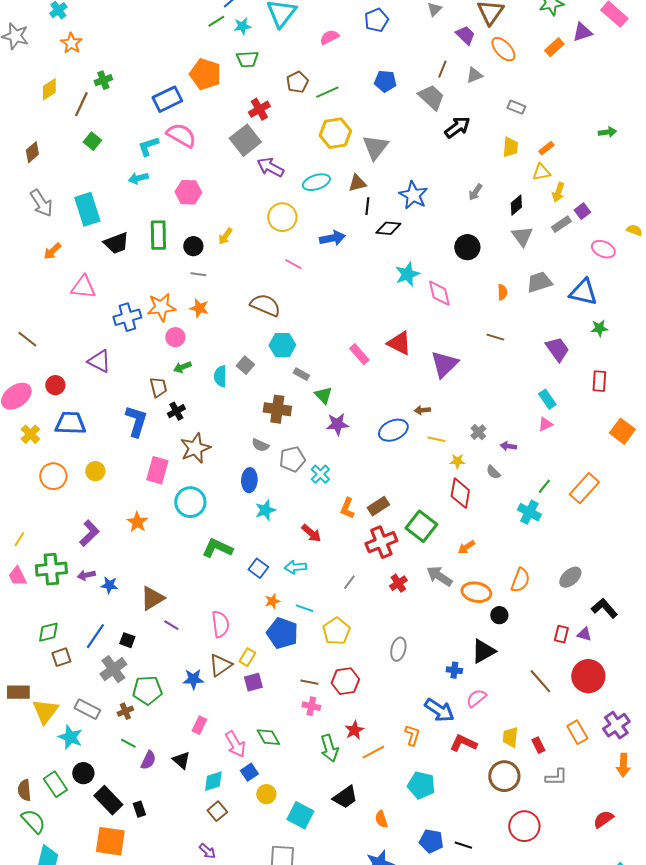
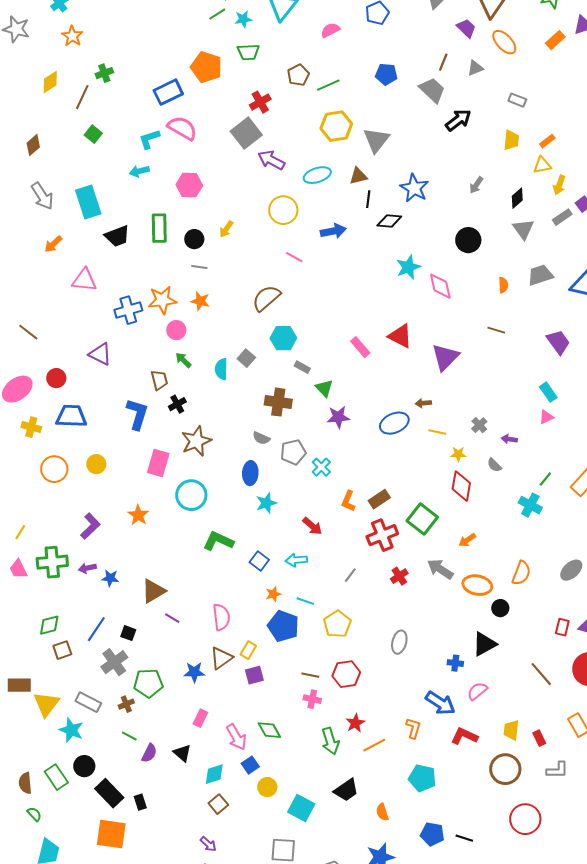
brown semicircle: (265, 305) -> (266, 298), turned -64
green arrow: (182, 367) -> (183, 360), turned 66
yellow cross: (30, 434) -> (31, 427), turned -30
green semicircle: (33, 821) -> (34, 814), size x0.6

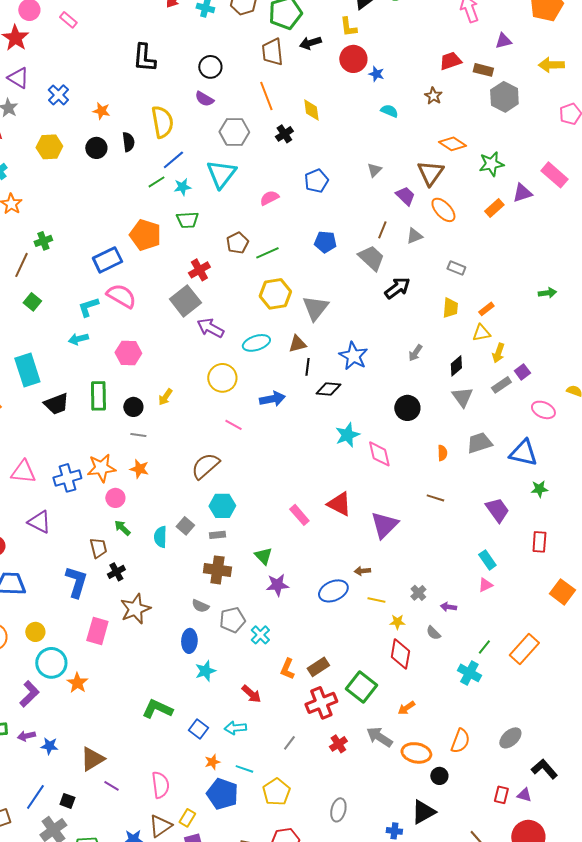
pink triangle: (84, 280) -> (23, 472), moved
gray rectangle: (302, 367) -> (217, 535), moved, turned -35
cyan circle: (191, 495) -> (51, 663), moved

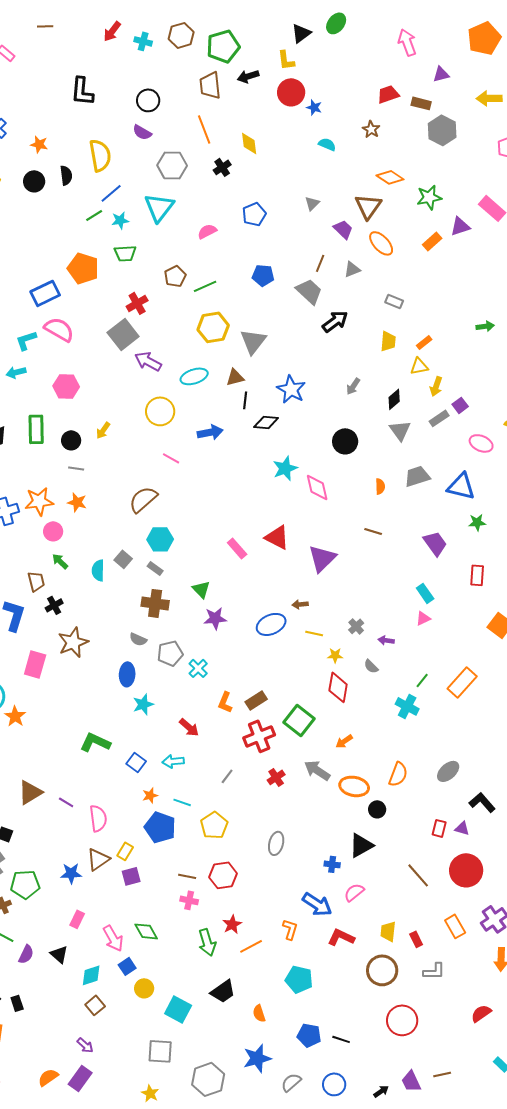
gray rectangle: (217, 535) -> (155, 568), turned 42
purple line: (111, 786) -> (66, 802), moved

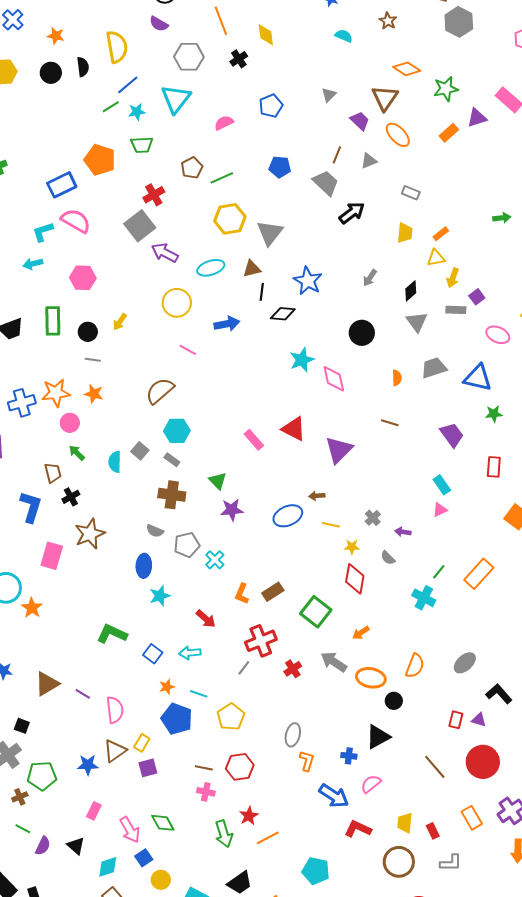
gray rectangle: (439, 418) -> (456, 310), turned 36
red cross: (259, 736) -> (261, 641), moved
orange L-shape: (290, 929) -> (307, 761), moved

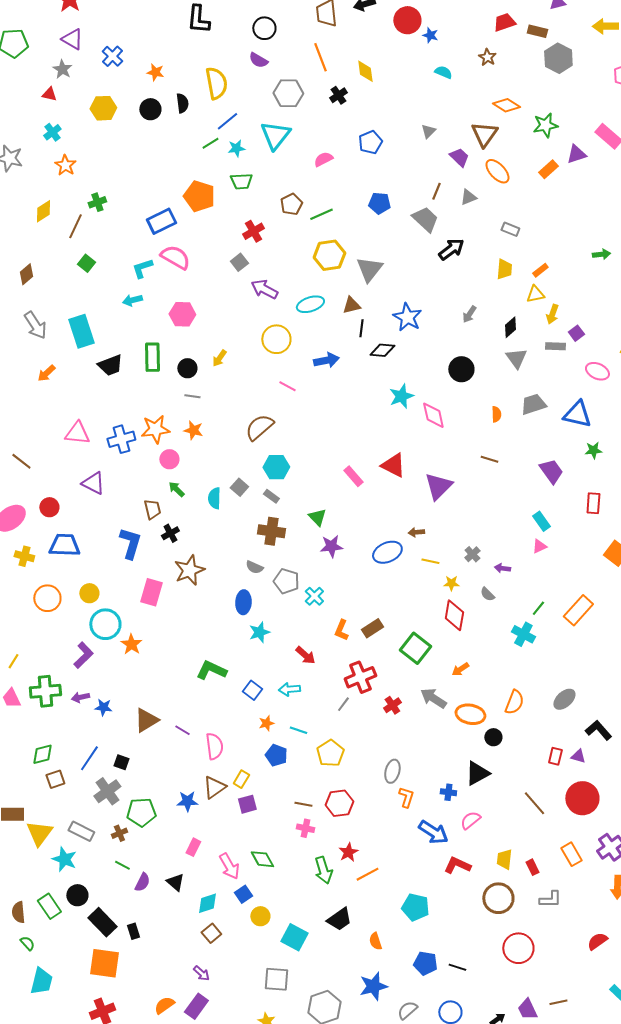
gray square: (140, 226) -> (239, 262), size x0.6
gray pentagon: (187, 545) -> (286, 581), turned 30
blue pentagon: (177, 719) -> (276, 755), size x0.7

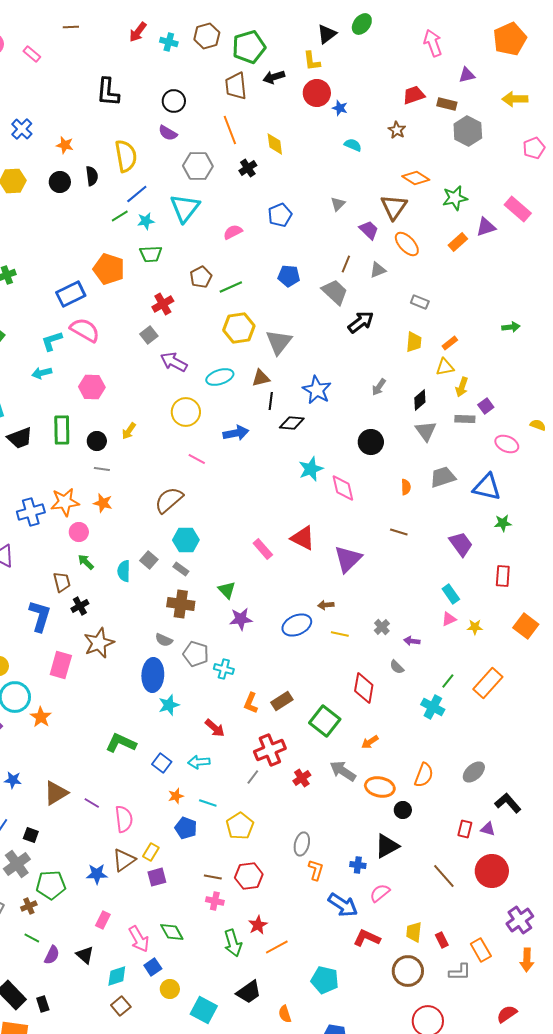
yellow star: (451, 583) -> (475, 627), moved
cyan cross: (314, 596) -> (224, 669), turned -30
blue ellipse: (243, 602) -> (153, 675), size x1.4
orange rectangle: (571, 854) -> (481, 950), moved

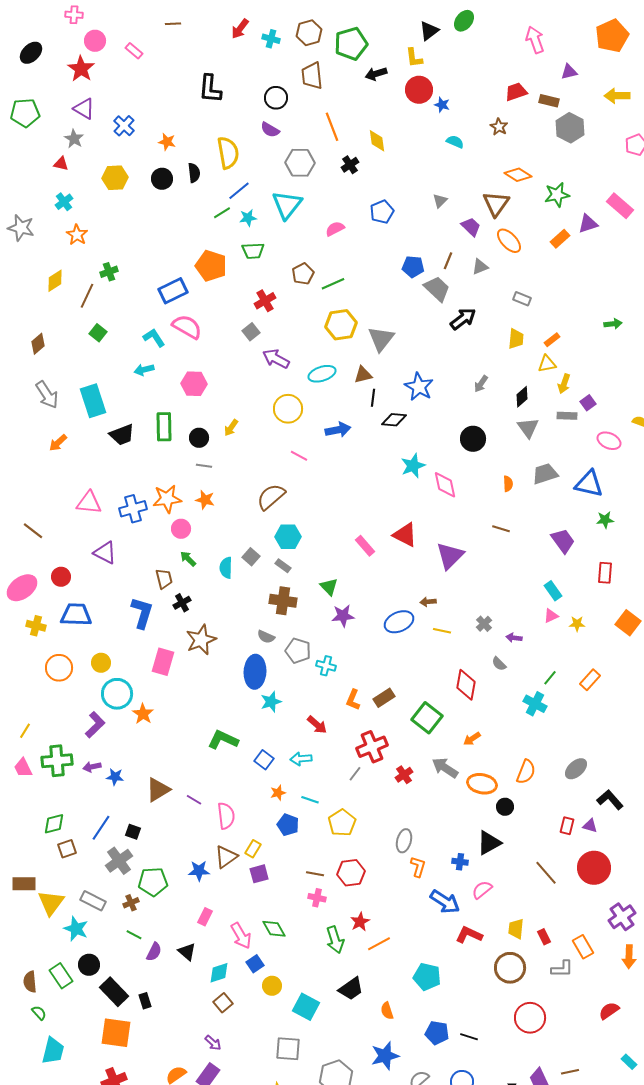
brown trapezoid: (236, 86) -> (312, 76), moved
blue pentagon: (289, 276) -> (413, 267), moved
cyan L-shape: (52, 341) -> (154, 338), turned 75
orange rectangle: (488, 683) -> (590, 680), size x0.7

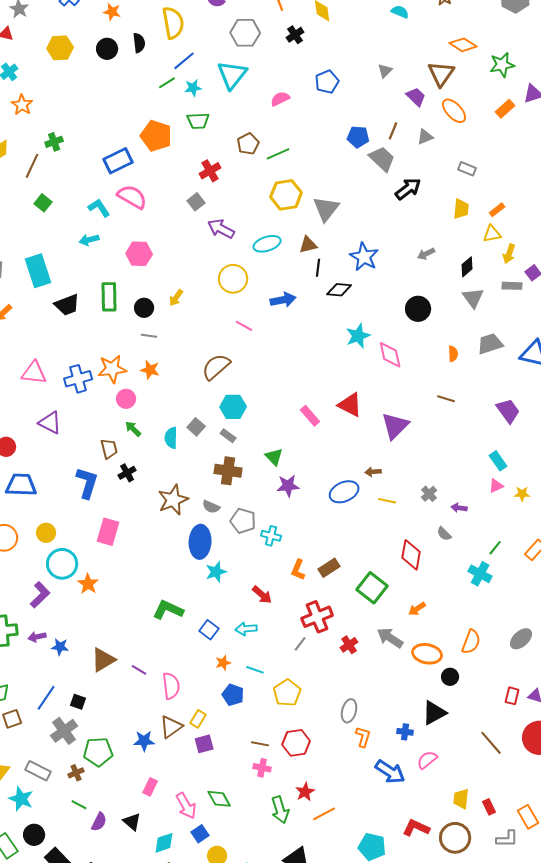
gray arrow: (481, 384) -> (426, 254), turned 30
brown star: (201, 640) -> (173, 500), moved
red L-shape: (469, 935) -> (416, 828), moved

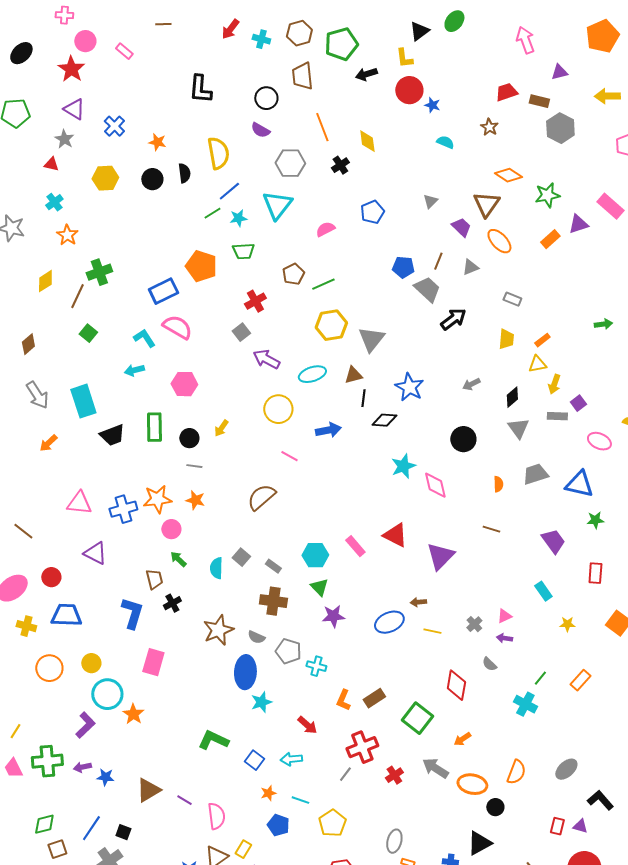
green cross: (54, 142) -> (99, 272), size x1.4
cyan hexagon: (233, 407) -> (315, 555), moved
pink triangle: (496, 486) -> (504, 616), moved

